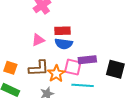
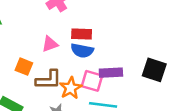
orange square: (10, 68) -> (24, 67), moved
black square: (115, 69) -> (154, 70), moved

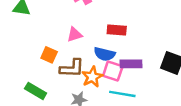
red rectangle: (82, 34) -> (117, 30), moved
blue semicircle: (82, 51) -> (105, 54), moved

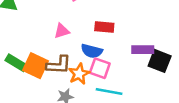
orange square: (49, 55) -> (36, 66), moved, size x1.5
purple rectangle: (131, 64) -> (143, 50), moved
green rectangle: (36, 91) -> (16, 63), moved

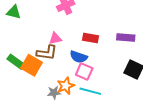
purple rectangle: (143, 50) -> (126, 37), moved
brown L-shape: (59, 65) -> (47, 53), moved
orange star: (79, 74) -> (66, 86), moved

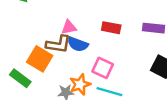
blue semicircle: (79, 57) -> (78, 44), moved
green rectangle: (16, 62) -> (20, 78), moved

